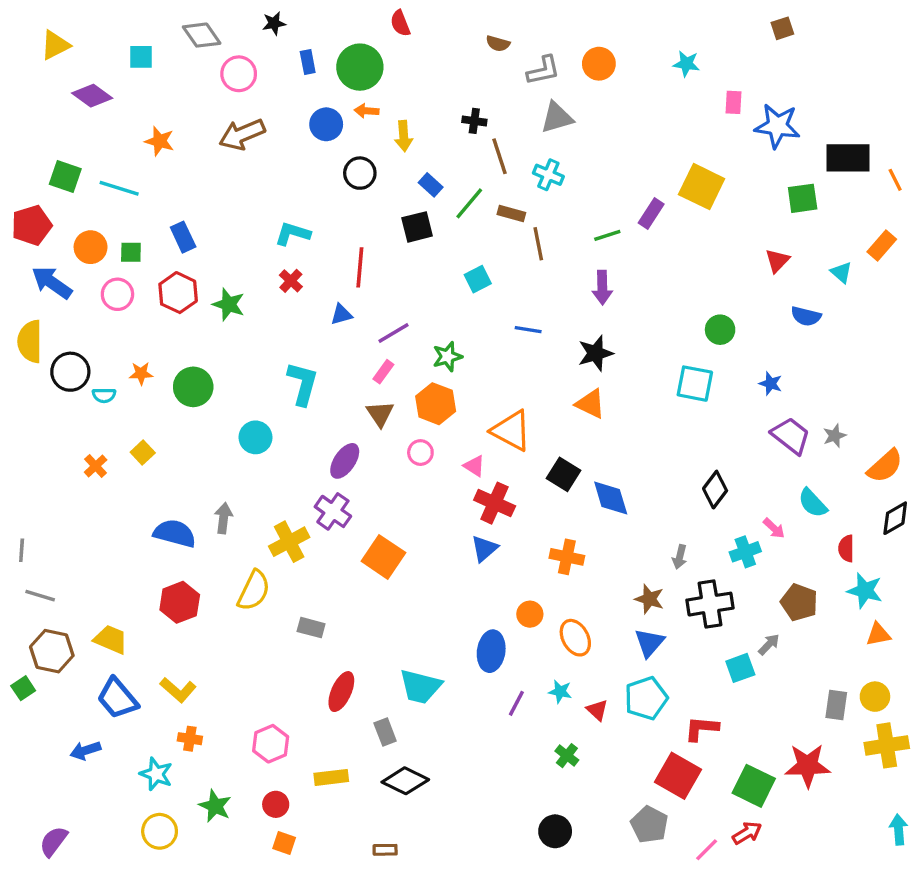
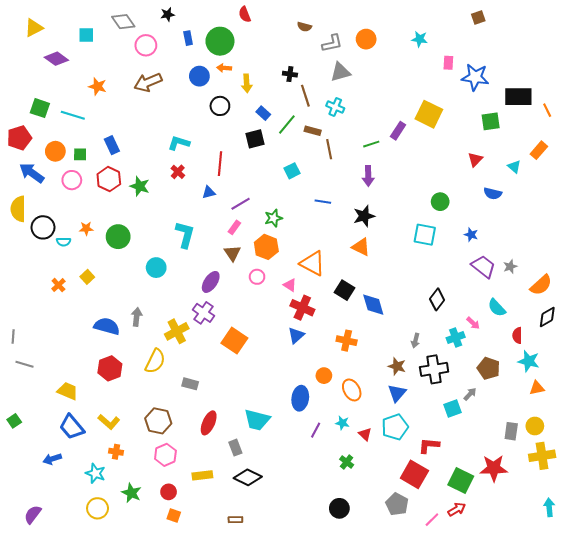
brown hexagon: (52, 651) -> (158, 421), moved

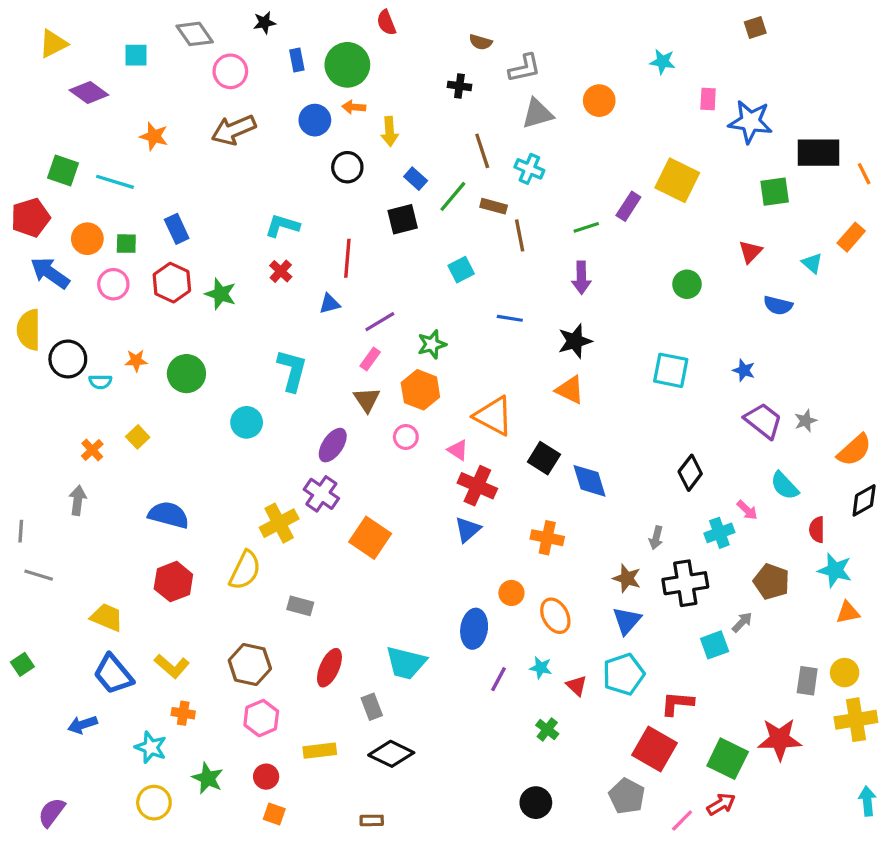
orange circle: (366, 39) -> (599, 101), moved
black cross: (290, 74) -> (459, 86), moved
green circle: (440, 202) -> (687, 284), moved
gray arrow: (137, 317) -> (78, 500), moved

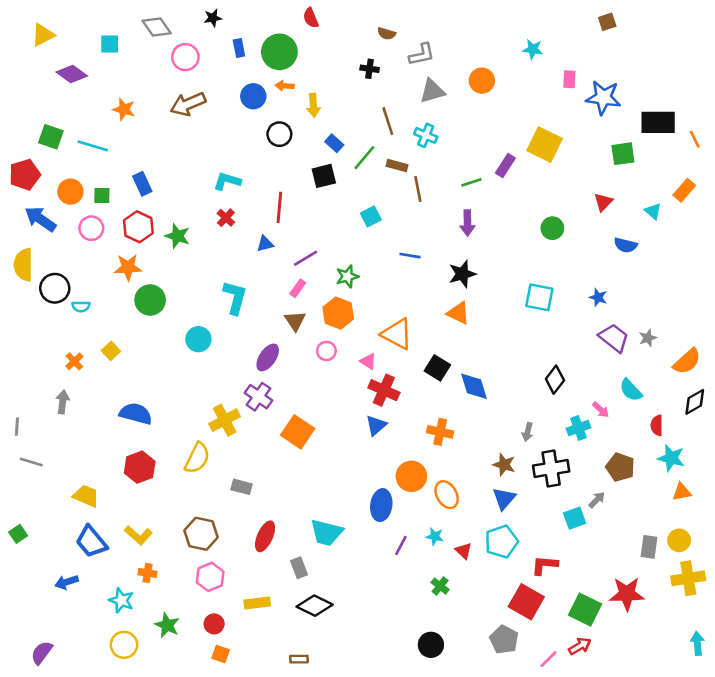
orange star: (136, 361) -> (128, 267), moved, size x1.5
orange circle: (511, 593) -> (411, 476), size x1.5

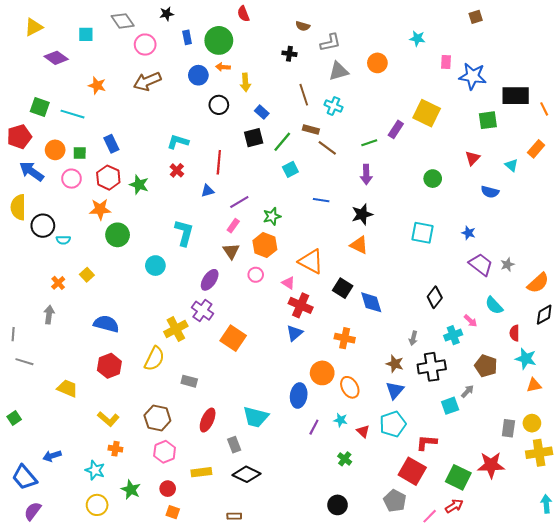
green line: (364, 158) -> (282, 142), moved
brown line: (418, 189) -> (327, 148), turned -42
blue trapezoid: (91, 542) -> (24, 477), moved

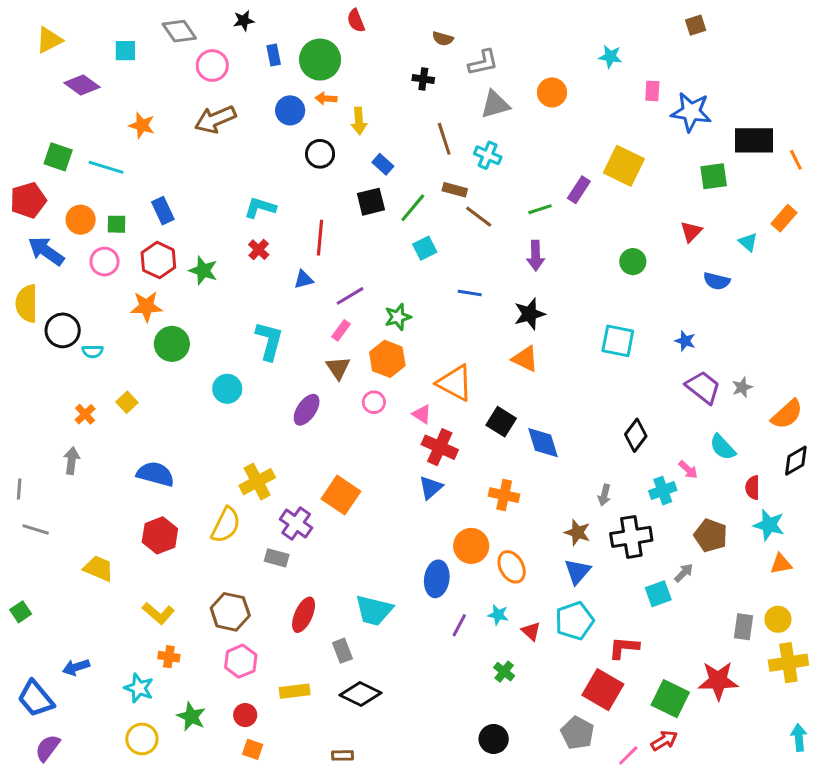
purple cross: (202, 311) -> (296, 523), moved

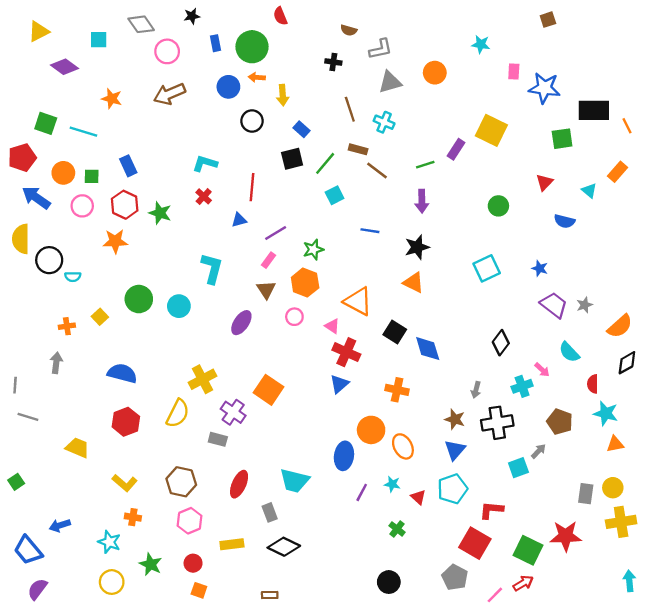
cyan square: (618, 341) -> (487, 268), turned -36
green circle: (172, 344) -> (139, 299), moved
orange cross: (85, 414) -> (67, 326), turned 35

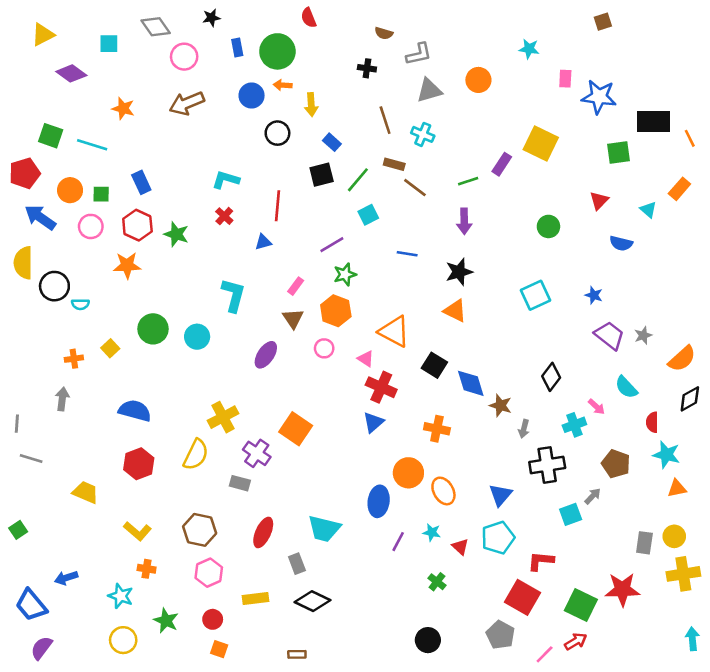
purple line: (276, 233) -> (332, 245), moved
brown star: (455, 419) -> (500, 405), moved

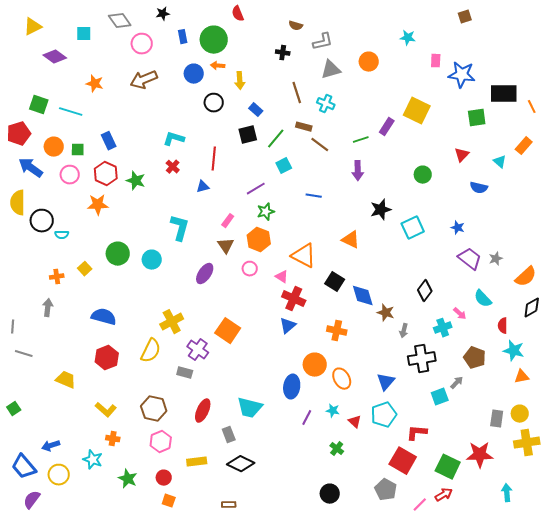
black star: (459, 272) -> (381, 210), moved
cyan arrow: (692, 639) -> (507, 493), moved
yellow circle: (123, 640) -> (59, 475), moved

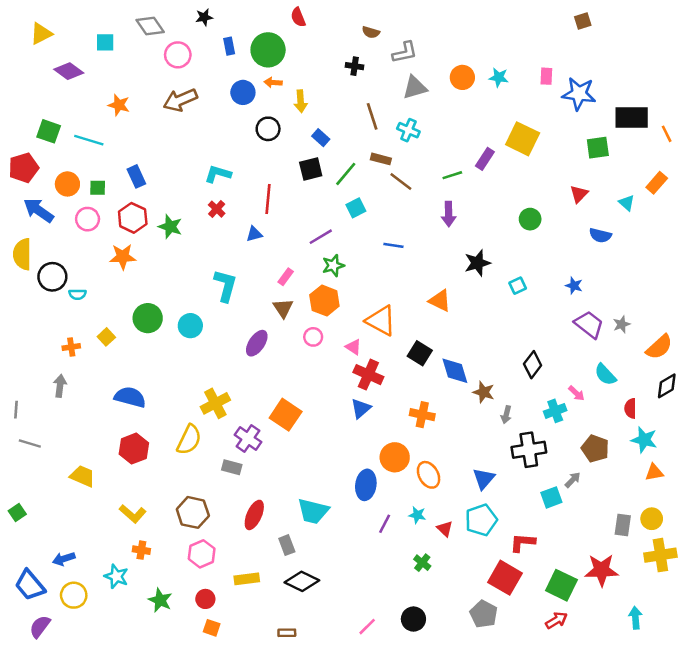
cyan star: (408, 38) -> (499, 77), moved
cyan square: (413, 228) -> (518, 286), size x0.6
pink line: (420, 505) -> (367, 627), moved

